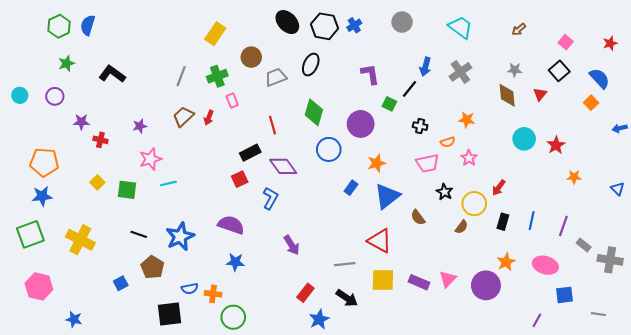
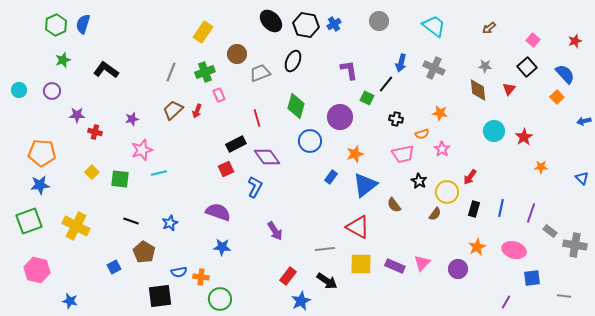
gray cross: (460, 72) -> (434, 68), turned -30
blue star: (180, 237) -> (170, 223), size x0.6
purple circle: (486, 285) -> (458, 269), size x0.7

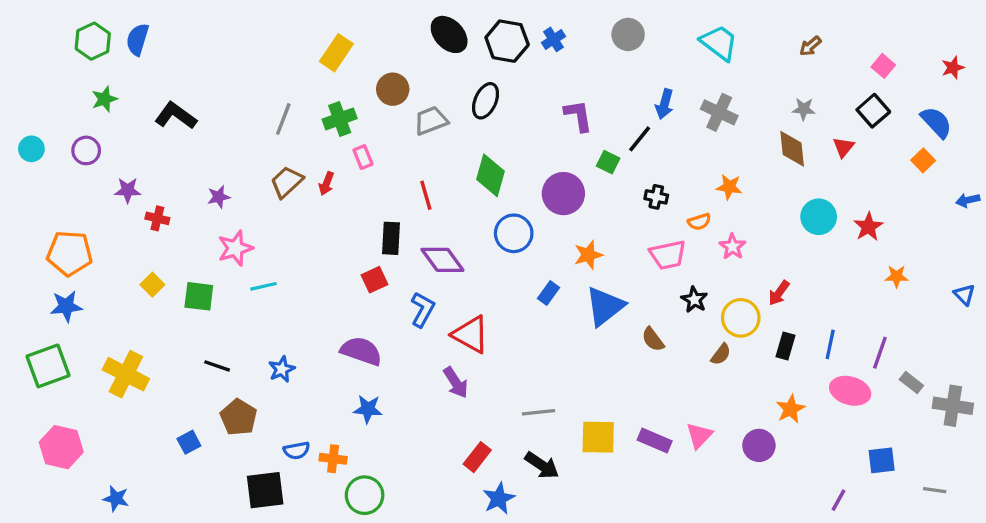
black rectangle: (236, 144) -> (391, 238), turned -60
red triangle: (358, 227) -> (471, 334), moved
pink ellipse: (514, 250) -> (850, 391), moved

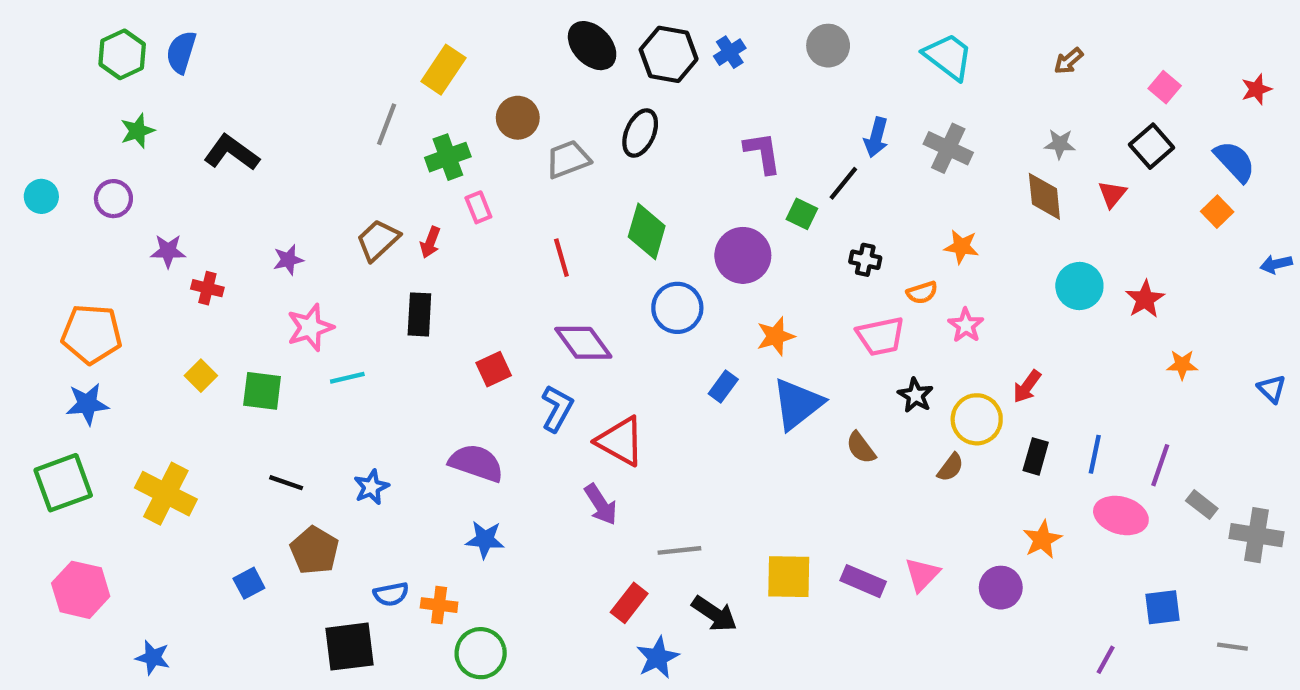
gray line: (283, 119) -> (387, 124), moved
black rectangle: (391, 238) -> (419, 314), moved
gray line: (539, 412) -> (679, 550), moved

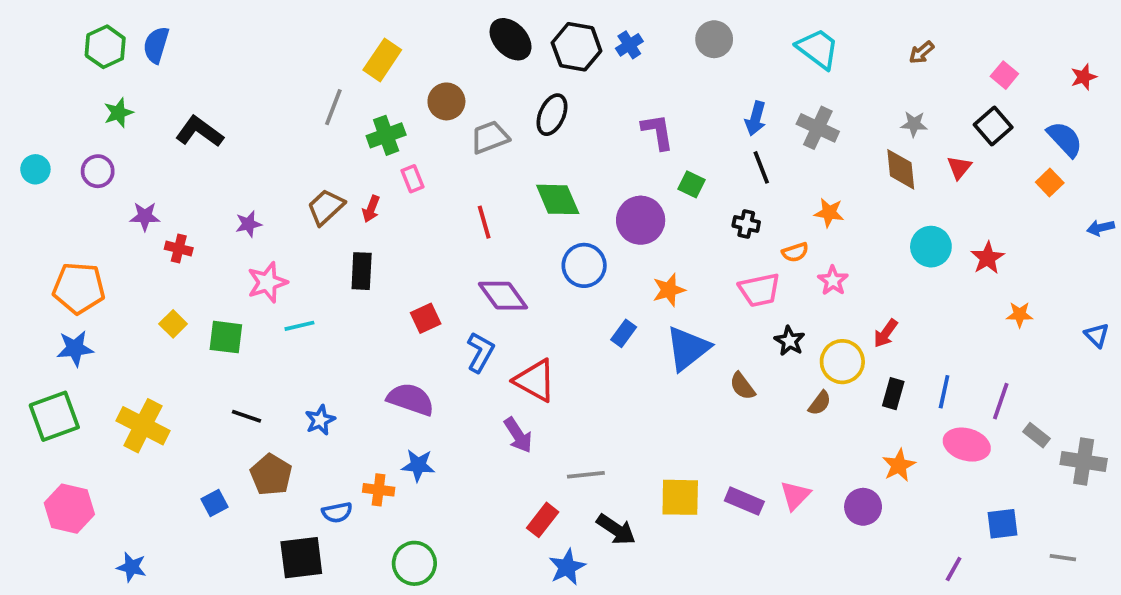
black line: (843, 183) -> (761, 167), moved, turned -60
green diamond: (647, 231) -> (558, 199), turned -39
orange cross: (439, 605) -> (379, 490), moved

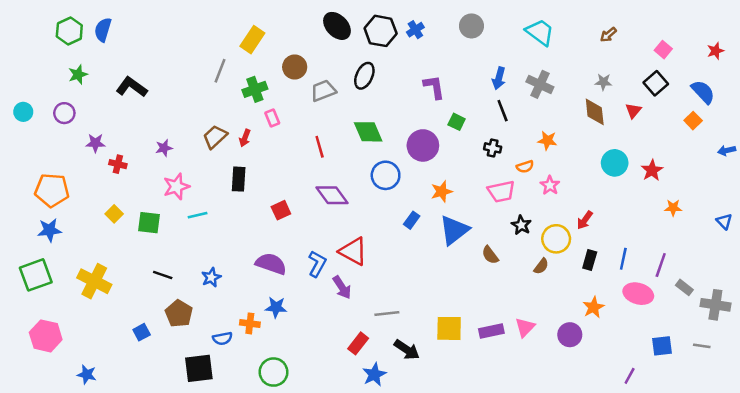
blue L-shape: (480, 352) -> (317, 264), moved
purple rectangle: (744, 501) -> (491, 331), turned -35
gray line: (1063, 558) -> (702, 346), moved

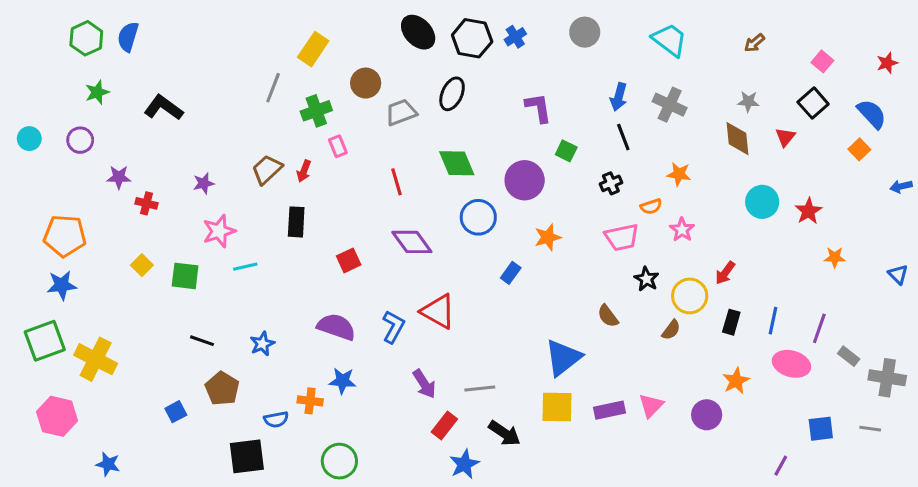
black cross: (493, 148) -> (611, 183), turned -35
blue triangle: (454, 230) -> (563, 358), moved
yellow cross: (94, 281) -> (96, 359), moved
purple arrow: (342, 287) -> (424, 384), moved

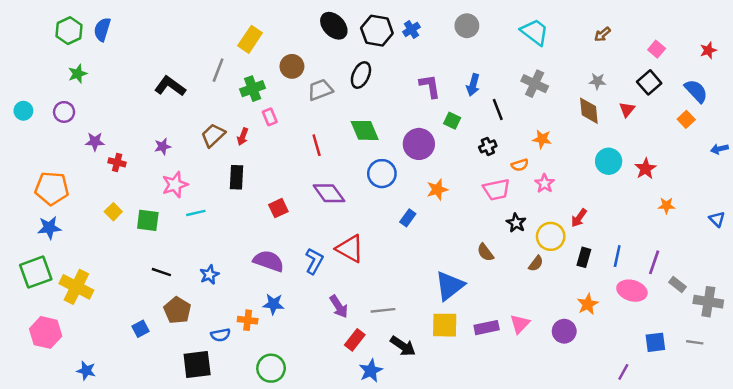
blue arrow: (619, 97) -> (473, 85), moved
black L-shape: (164, 108) -> (170, 86), moved

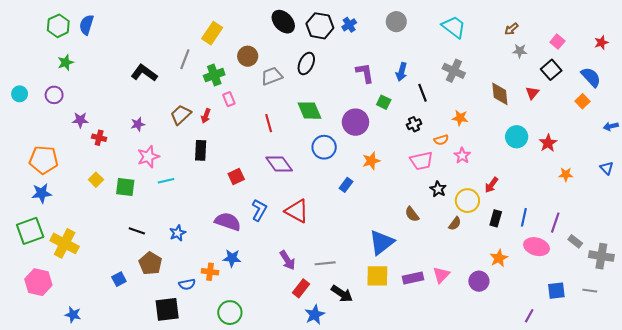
gray star: (597, 81) -> (520, 51), moved
blue triangle: (717, 219) -> (607, 168), moved
blue L-shape: (314, 261) -> (259, 210), moved

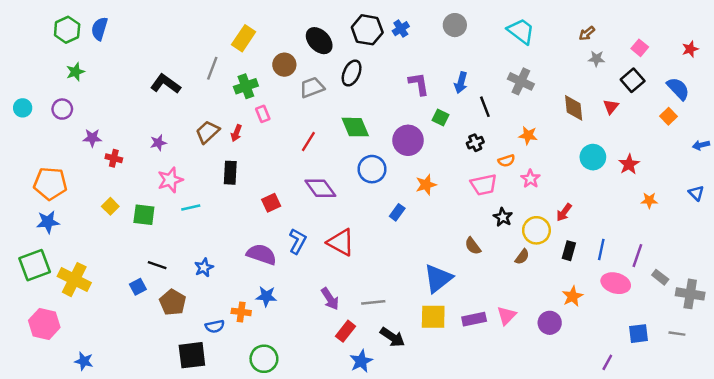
black ellipse: (283, 22) -> (319, 41), moved
red line: (269, 123) -> (308, 141), turned 48
blue square: (119, 279) -> (138, 287), moved

